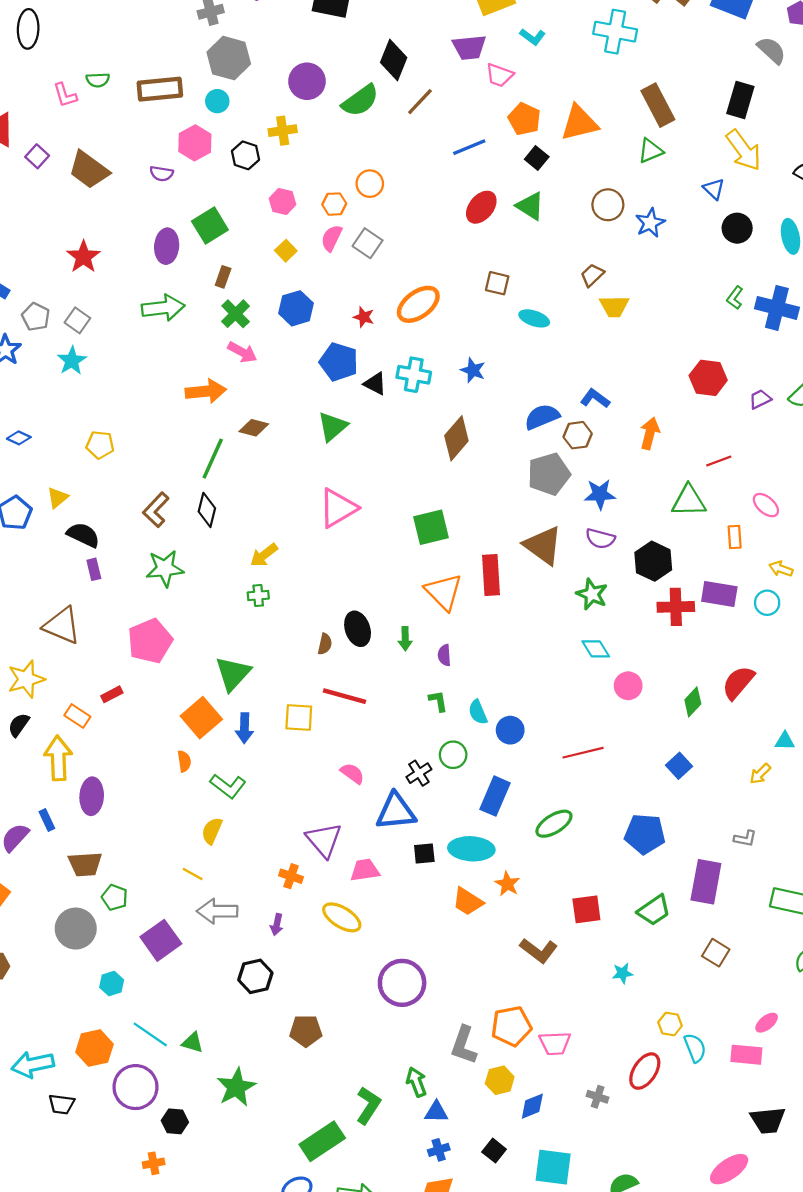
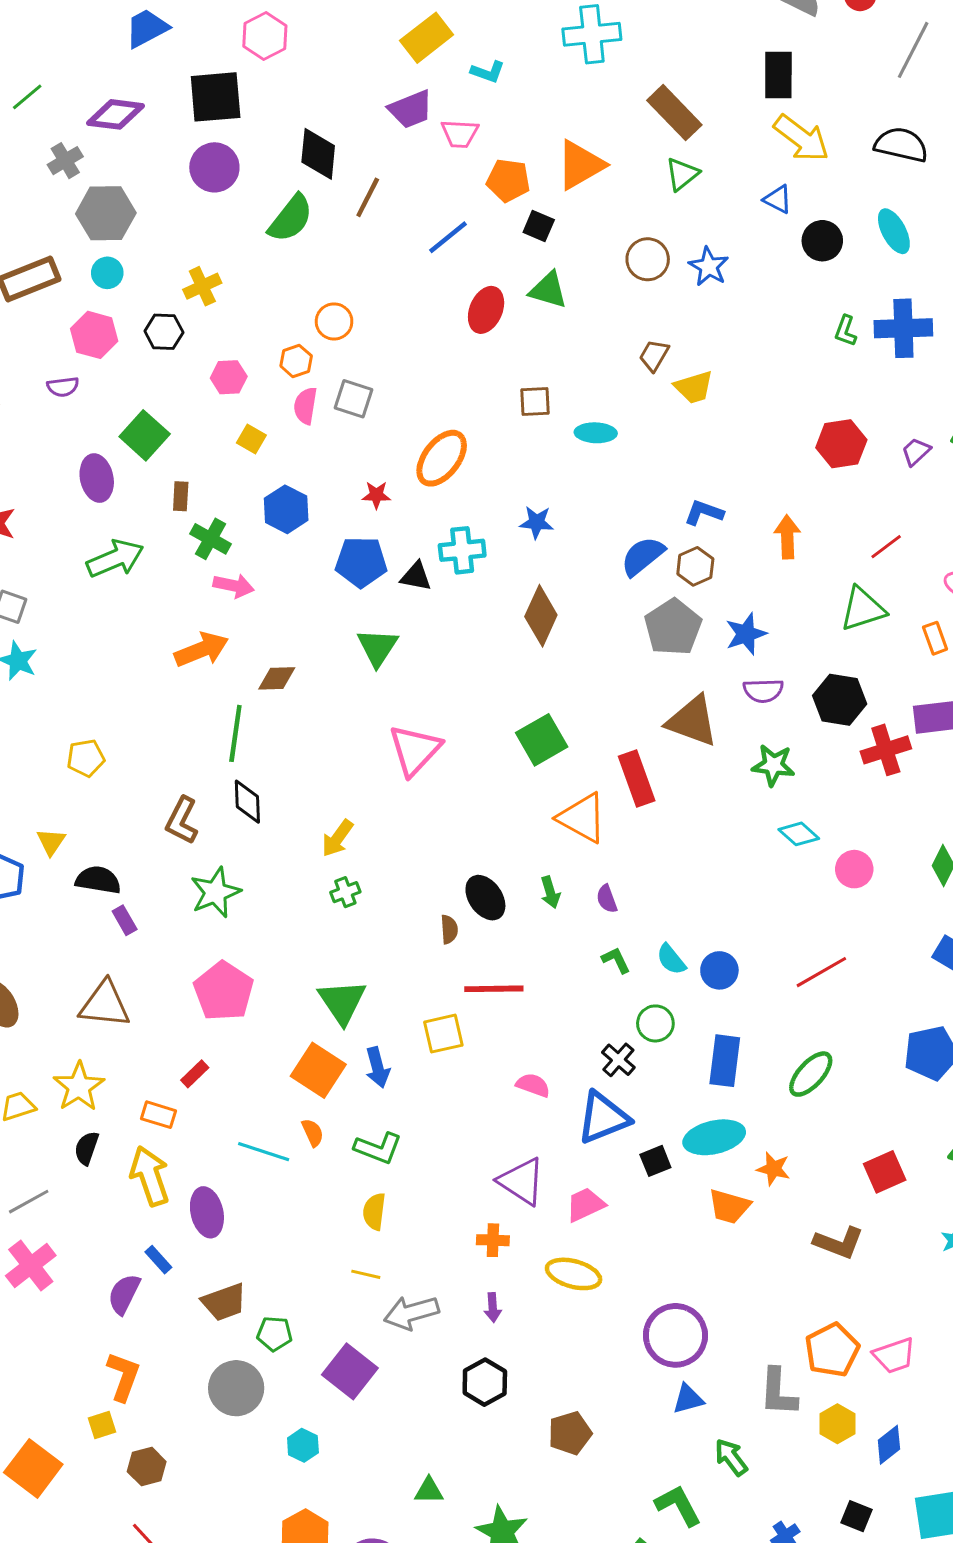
purple circle: (307, 81) -> (214, 167), moved
cyan line: (150, 1034) -> (264, 1152), moved
green L-shape: (368, 1105) -> (678, 1505), turned -45
blue triangle: (436, 1112) -> (688, 1399), moved

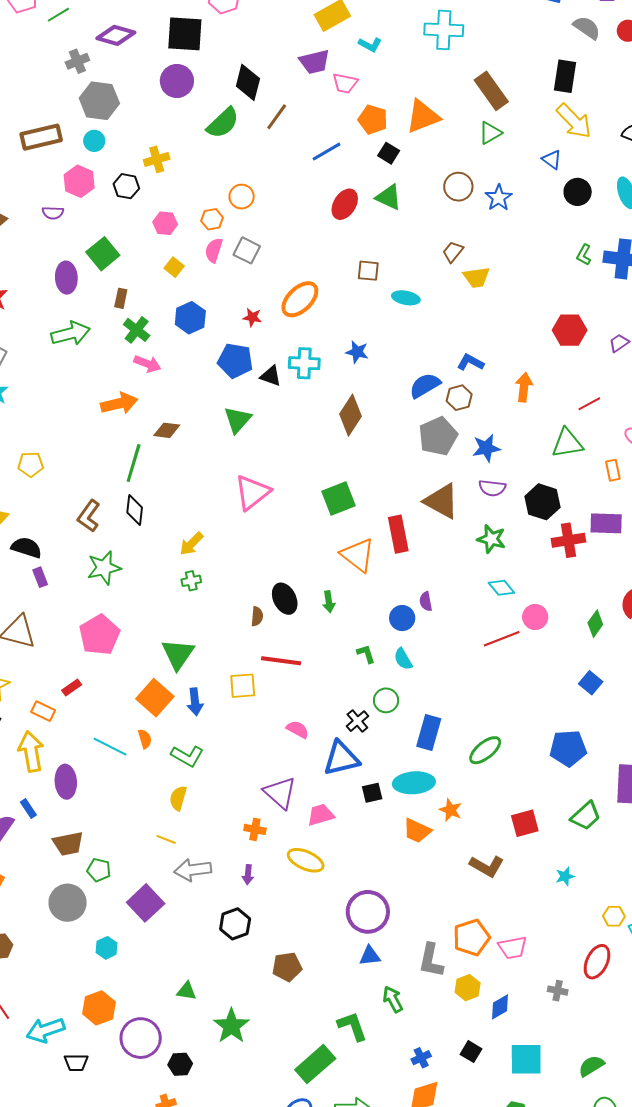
purple semicircle: (607, 899) -> (426, 601), moved
blue circle: (719, 970) -> (402, 618), moved
red line: (821, 972) -> (502, 639), moved

